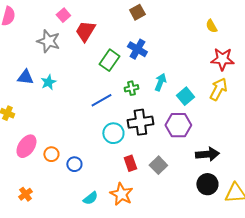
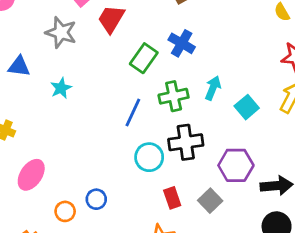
blue triangle: (25, 77) -> (19, 66), moved
green cross: (131, 88) -> (174, 96), size x1.5
blue line: (101, 100) -> (133, 112), turned -35
purple hexagon: (178, 125) -> (236, 165), moved
orange circle: (51, 154) -> (65, 211), moved

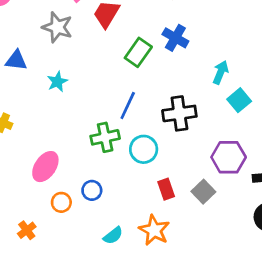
cyan arrow: (213, 88) -> (221, 72), moved
green cross: (174, 96) -> (105, 137), moved
black cross: (186, 142) -> (179, 113), moved
pink ellipse: (31, 175) -> (45, 167), moved

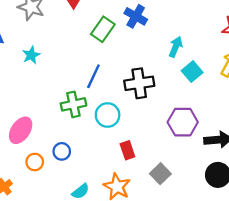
gray square: (203, 192) -> (160, 174), moved

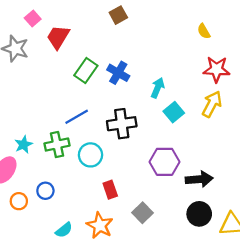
blue cross: (136, 16) -> (118, 73), moved
cyan star: (31, 55) -> (23, 145), moved
blue line: (93, 76) -> (77, 117), turned 35

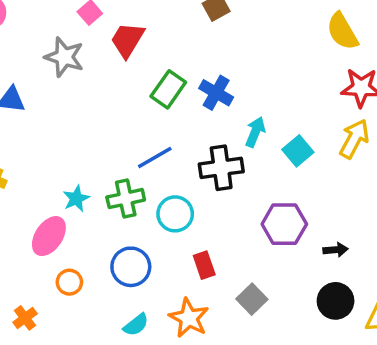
yellow semicircle: (204, 31) -> (342, 31), size x1.6
cyan arrow: (158, 88) -> (255, 132), moved
black arrow: (199, 179) -> (336, 250), size x0.6
blue circle: (45, 191) -> (131, 267), moved, size x1.5

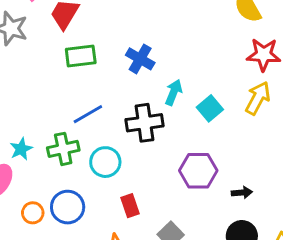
green rectangle: (168, 89) -> (81, 56), moved, turned 48
orange circle: (69, 282) -> (33, 213), moved

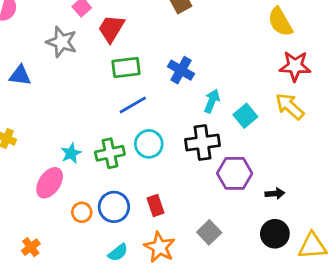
yellow arrow: (258, 98) -> (290, 106), turned -76
blue line: (88, 114) -> (133, 105), moved
black cross: (145, 123) -> (202, 143), moved
cyan circle: (105, 162) -> (149, 144), moved
red rectangle: (130, 206) -> (156, 206), moved

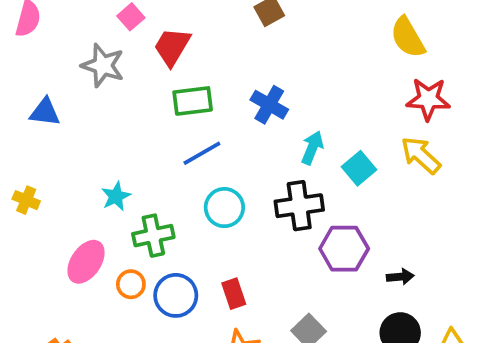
cyan star: (71, 153) -> (116, 196), moved
green cross: (110, 153) -> (153, 236), moved
orange circle: (82, 212) -> (131, 284), moved

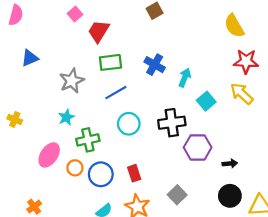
gray star: (103, 65) -> (72, 81), moved, turned 30
blue triangle: (45, 112) -> (30, 58), moved, turned -30
cyan arrow: (312, 148) -> (185, 77), moved

